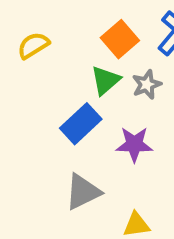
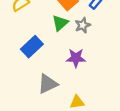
blue rectangle: (81, 124) -> (32, 47), moved

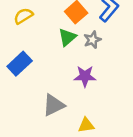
blue rectangle: (32, 47) -> (20, 64), moved

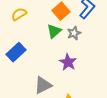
purple star: (85, 76) -> (68, 62), turned 30

